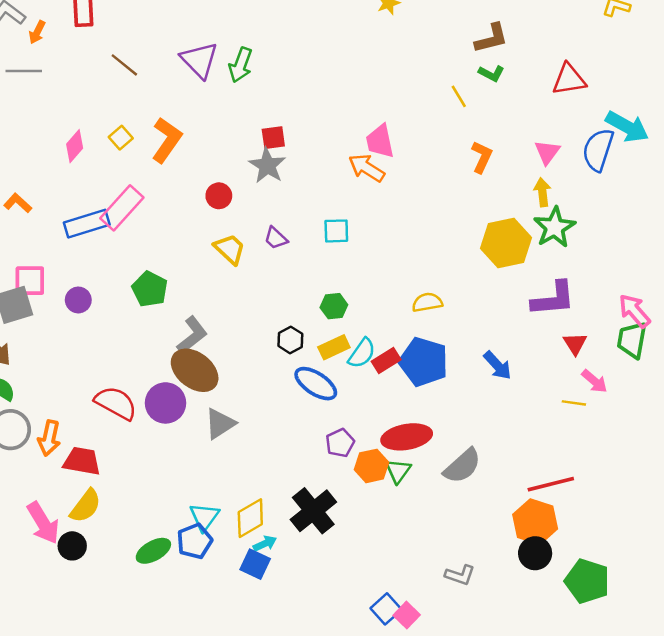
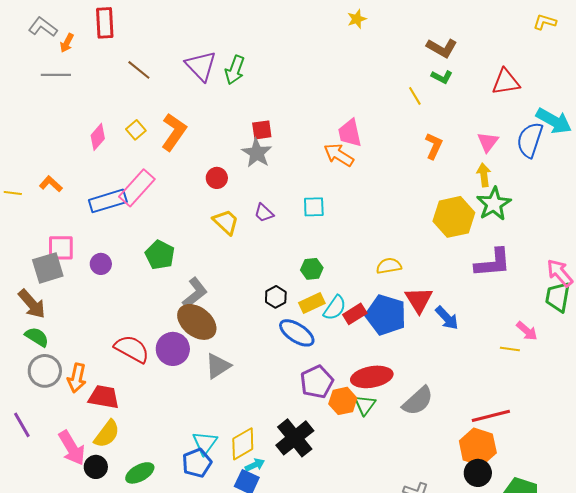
brown L-shape: (491, 38) -> (442, 48), turned 44
red triangle: (575, 344) -> (419, 300), moved, size x1.4
purple pentagon: (340, 443) -> (317, 382), size x1.4
green ellipse: (153, 551) -> (140, 473), moved

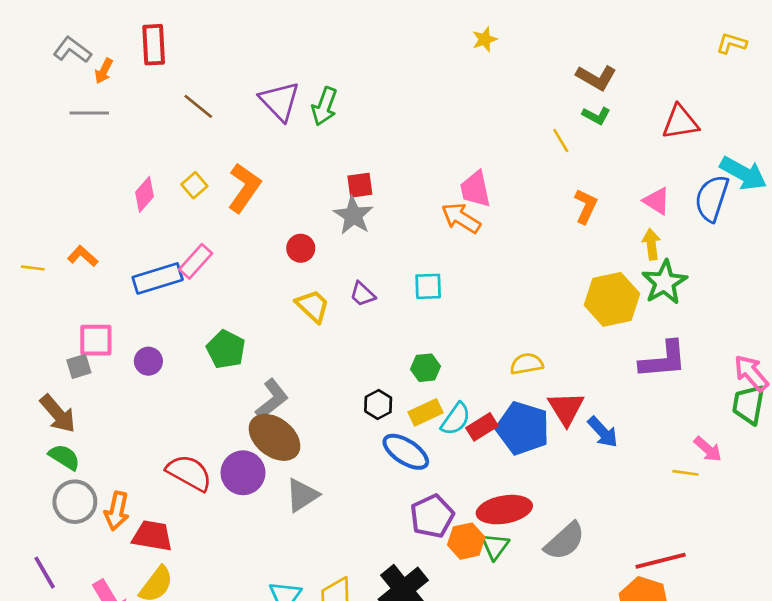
pink triangle: (488, 142) -> (657, 201), turned -35
pink rectangle: (137, 188) -> (196, 261), size x0.7
gray square: (48, 268) -> (79, 366), size x0.6

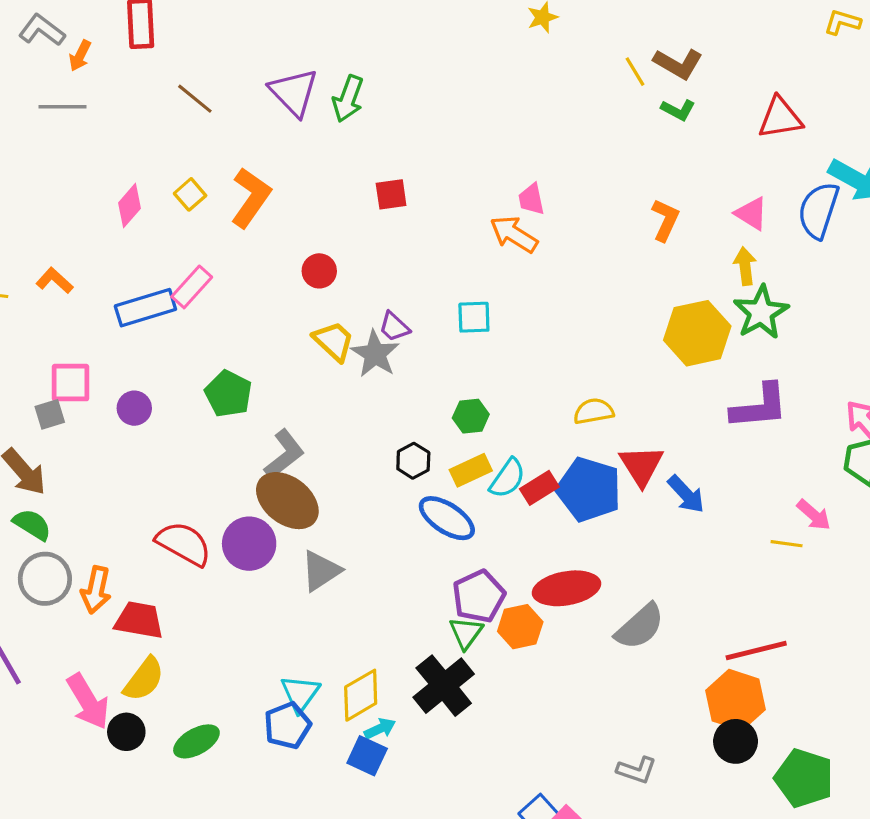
yellow line: (561, 141) -> (635, 72), moved
pink trapezoid: (475, 189) -> (531, 199), size x0.7
gray star: (353, 215) -> (375, 354), moved
green triangle: (495, 546) -> (466, 633), moved

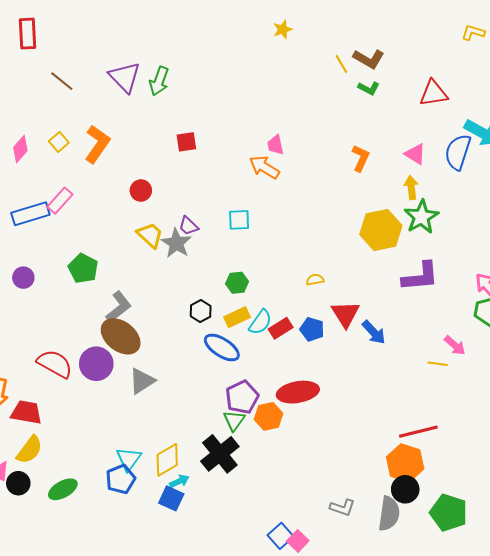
yellow semicircle: (594, 411) -> (315, 280), size x0.7
blue pentagon: (589, 489) -> (312, 329), size x0.6
gray semicircle: (640, 627) -> (389, 514), moved, turned -40

